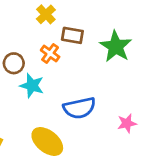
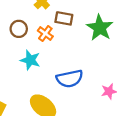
brown circle: (14, 63) -> (19, 29), moved

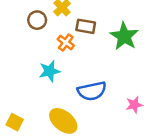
brown circle: (19, 29) -> (37, 20), moved
cyan star: (30, 60) -> (50, 71), turned -30

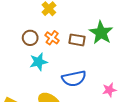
brown circle: (37, 20) -> (30, 38), moved
brown rectangle: (86, 26) -> (77, 40), moved

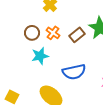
brown rectangle: (77, 40) -> (77, 35), turned -49

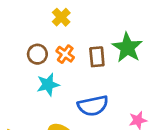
brown rectangle: (77, 35) -> (97, 57), turned -56

